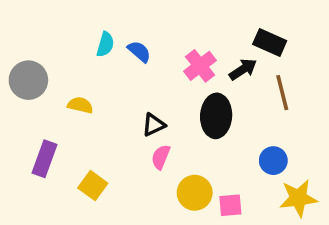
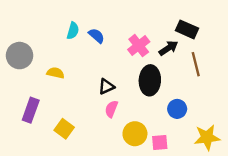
blue circle: (273, 161) -> (177, 109), moved

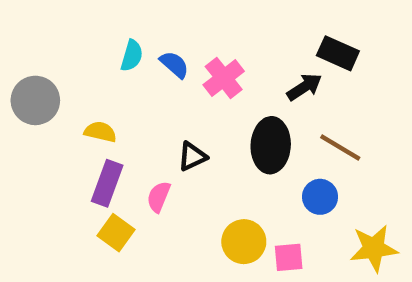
pink cross: (139, 46) -> (224, 78), moved
brown line: (196, 64) -> (340, 147), moved, turned -45
pink semicircle: (111, 109) -> (159, 197), moved
purple rectangle: (31, 110) -> (107, 183), moved

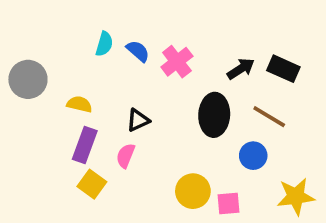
black rectangle: (338, 53) -> (283, 69), moved
black triangle: (192, 156) -> (138, 120), moved

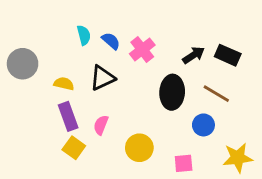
cyan semicircle: (104, 44) -> (84, 35), turned -30
black triangle: (138, 120) -> (102, 78), moved, size x1.4
purple rectangle: (85, 145) -> (68, 116), turned -40
yellow circle: (193, 191) -> (139, 148), moved

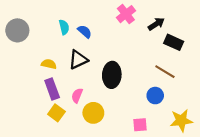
pink cross: (142, 49) -> (126, 14), moved
black arrow: (193, 55) -> (156, 24), moved
gray circle: (23, 64) -> (17, 30), moved
black ellipse: (172, 92) -> (112, 75), moved
yellow circle: (139, 148) -> (93, 113), moved

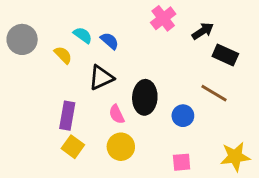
cyan semicircle: (64, 27) -> (83, 35), turned -40
yellow semicircle: (49, 64) -> (63, 55), moved, turned 32
purple rectangle: (52, 89) -> (67, 116), turned 30
pink semicircle: (77, 96) -> (117, 114), moved, turned -48
blue circle: (155, 96) -> (183, 116), moved

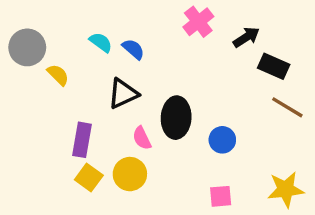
yellow semicircle: (63, 55) -> (58, 75), moved
brown line: (214, 93) -> (287, 107), moved
yellow circle: (121, 147) -> (130, 174), moved

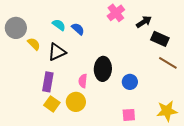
black triangle: (123, 94) -> (57, 52), moved
pink semicircle: (142, 138) -> (83, 81), turned 32

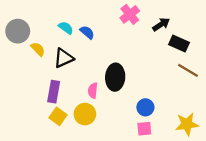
blue circle: (130, 82) -> (145, 107), moved

